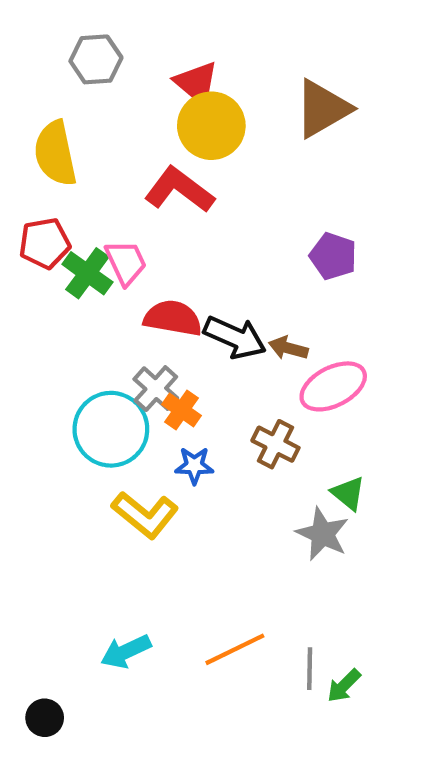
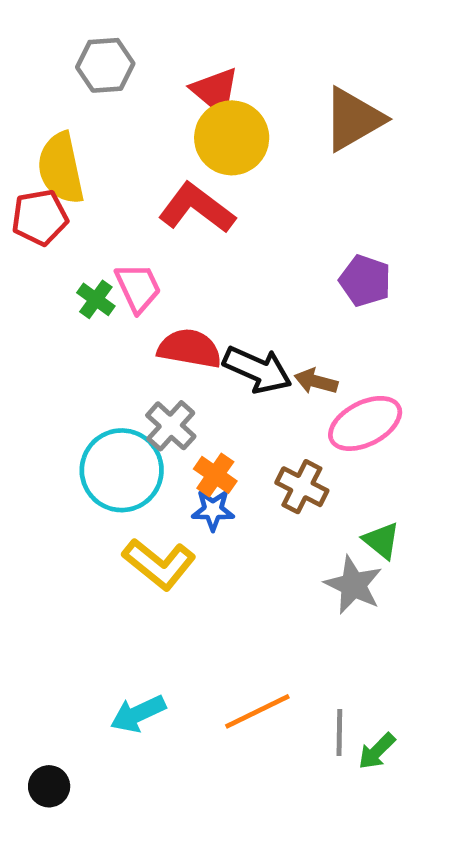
red pentagon: (45, 243) -> (40, 217), moved
green cross: (87, 273) -> (96, 299), size x0.7
orange cross: (181, 410) -> (215, 475), moved

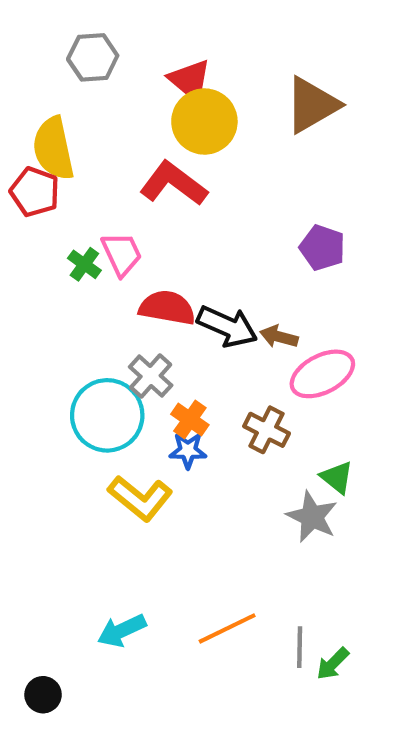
red pentagon: (40, 217) -> (35, 192), turned 30

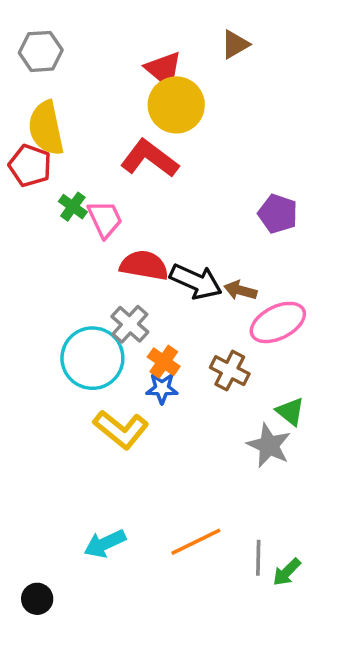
gray hexagon: (93, 57) -> (41, 51), moved
brown triangle: (312, 105) -> (235, 44), moved, size x0.6
green cross: (84, 264) -> (73, 207), moved

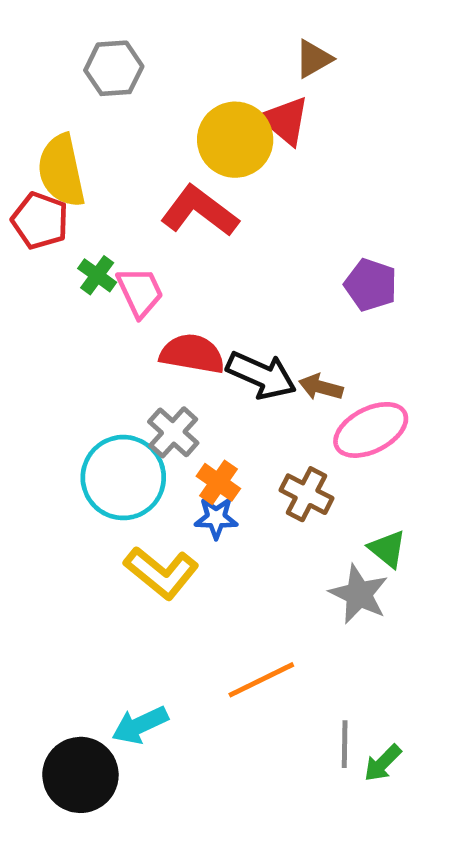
gray hexagon: (41, 51) -> (114, 68), moved
red triangle: (164, 69) -> (285, 121), moved
orange line: (196, 542) -> (261, 680), moved
black circle: (37, 599) -> (80, 775), moved, size x1.8

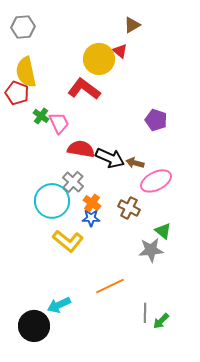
gray hexagon: (114, 68) -> (23, 27), moved
red triangle: (285, 121) -> (120, 51), size x0.7
gray star: (359, 594) -> (151, 250), turned -30

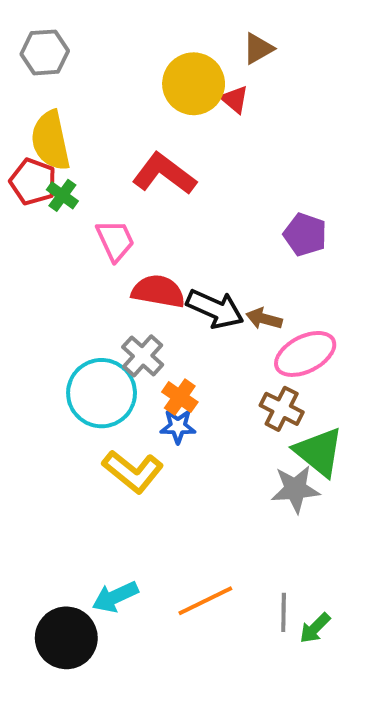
yellow circle: (99, 59) -> (194, 84), moved
green cross: (41, 116) -> (62, 195), moved
brown cross: (129, 208) -> (282, 409), moved
green triangle: (163, 231) -> (319, 452), size x1.6
orange line: (110, 286) -> (205, 601), moved

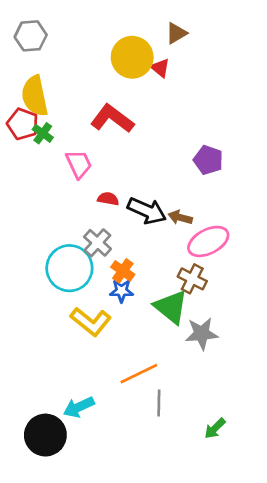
red semicircle: (158, 291) -> (108, 199), size x0.6
green triangle: (319, 452) -> (171, 307), moved
orange line: (205, 601) -> (139, 374), moved
gray line: (284, 612) -> (159, 403), moved

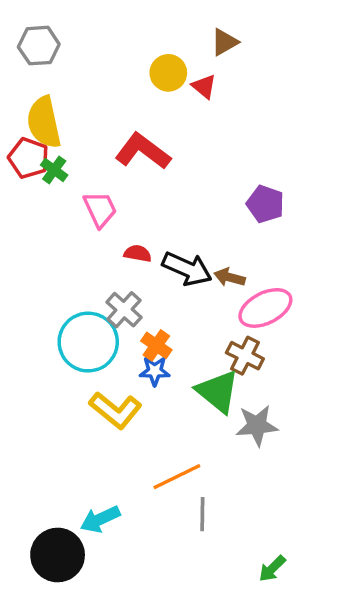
yellow circle: (132, 57) -> (168, 73), size x0.7
green arrow: (215, 428) -> (272, 569), moved

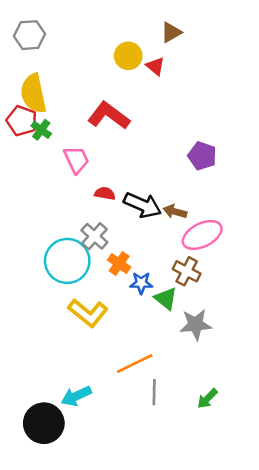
blue star: (155, 371) -> (141, 283), moved
green triangle: (218, 391) -> (166, 299), size x0.7
green arrow: (272, 569) -> (207, 399), moved

